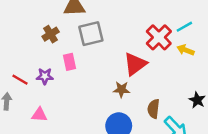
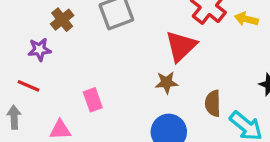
pink rectangle: (70, 62) -> (93, 100), moved
purple star: (45, 76) -> (40, 50), moved

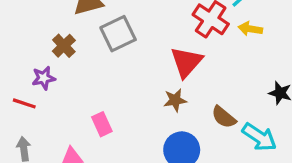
red line: (28, 86) -> (24, 103), moved
brown semicircle: (213, 103) -> (224, 117), turned -45

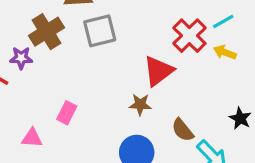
brown cross: (64, 46) -> (46, 32), size x1.5
pink rectangle: (102, 124) -> (67, 113), turned 40

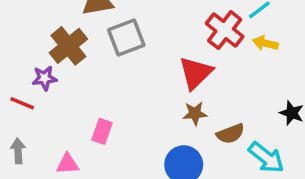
brown star: (140, 104) -> (195, 113), moved
brown semicircle: (183, 130) -> (231, 134), turned -65

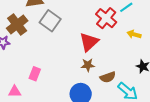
gray square: (126, 38) -> (50, 21), turned -35
yellow arrow: (265, 43) -> (134, 34), moved

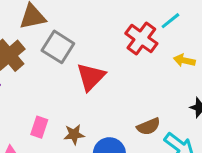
red triangle: (89, 42) -> (91, 77), moved
brown star: (88, 65) -> (74, 134), moved

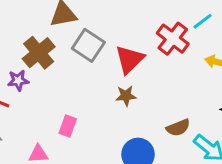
red triangle: (91, 77) -> (129, 59), moved
brown star: (74, 134) -> (126, 96), moved

